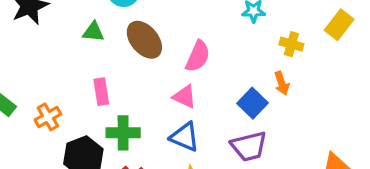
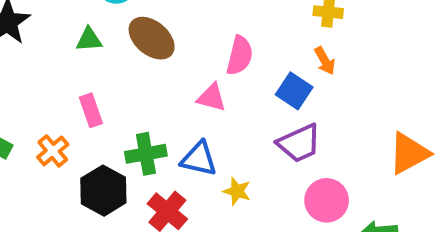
pink semicircle: (198, 56) -> (240, 55), moved
pink rectangle: (101, 92) -> (91, 110), moved
blue triangle: (185, 137) -> (199, 159), moved

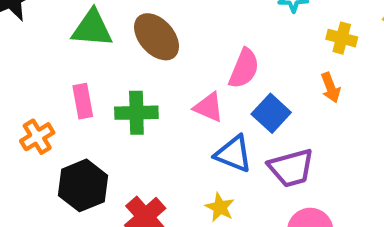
green triangle: (89, 40) -> (92, 28), size x1.5
blue square: (294, 91) -> (271, 113), moved
green cross: (146, 154) -> (136, 113), moved
blue triangle: (199, 159) -> (234, 154), moved

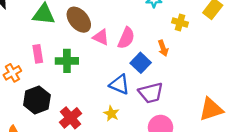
orange arrow: (331, 88) -> (163, 48), moved
pink triangle: (209, 107) -> (101, 37), moved

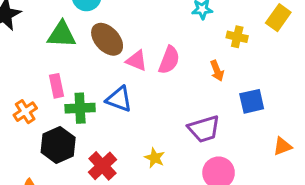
green cross: (67, 61) -> (80, 108), moved
blue square: (141, 63) -> (252, 101), moved, turned 36
blue triangle: (119, 84) -> (119, 99), moved
orange triangle: (211, 109) -> (282, 146), size x0.6

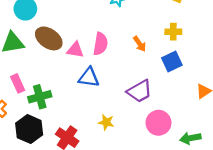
yellow cross: (237, 37) -> (173, 32), moved
blue triangle: (119, 99) -> (89, 77), moved

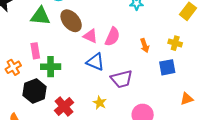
purple trapezoid: (140, 91) -> (122, 79), moved

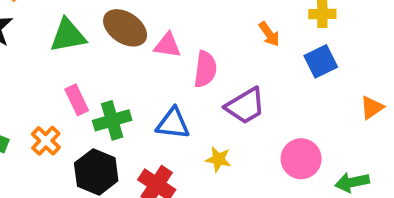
pink semicircle: (112, 37) -> (205, 69), moved
blue triangle: (95, 62) -> (173, 123), moved

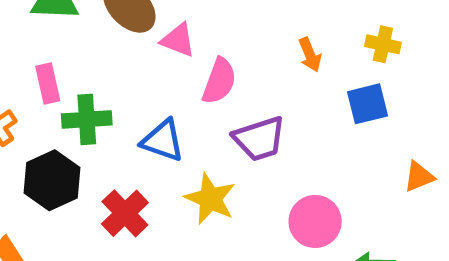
yellow star: (218, 159) -> (210, 199), size x1.5

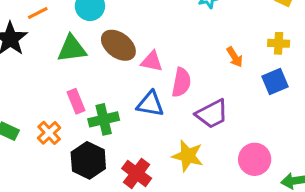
blue triangle: (163, 141) -> (150, 104), moved

